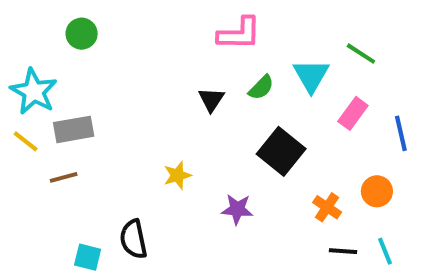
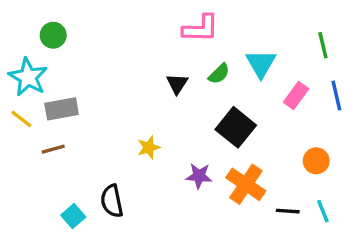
green circle: (82, 34) -> (53, 35), moved
green line: (361, 54) -> (323, 45), moved, turned 44
blue line: (401, 133) -> (336, 95), moved
orange cross: (327, 207) -> (246, 184), moved, size x1.6
cyan square: (88, 257) -> (73, 216), turned 35

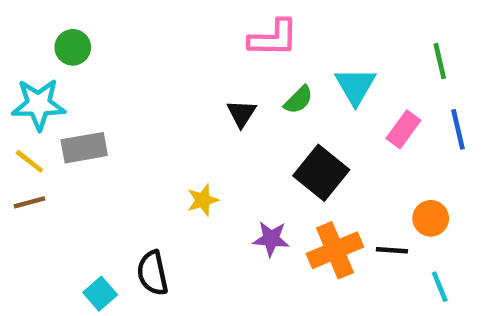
cyan star: (28, 77) -> (39, 104), turned -30
brown line: (53, 149) -> (29, 202), moved
orange cross: (246, 184) -> (335, 250), turned 33
black line: (288, 211) -> (392, 250), moved

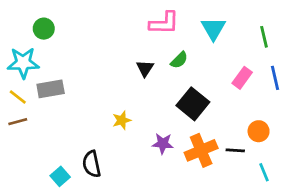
cyan triangle: (355, 86) -> (213, 29), moved

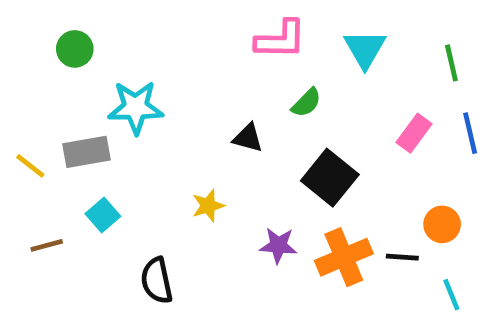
cyan star: (23, 63) -> (136, 107), moved
black triangle: (145, 68) -> (248, 138), moved, turned -48
brown line: (18, 122) -> (47, 245), moved
cyan square: (60, 176) -> (103, 215), moved

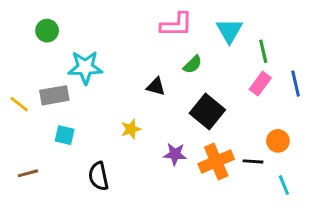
green line: (451, 63) -> (263, 51), moved
cyan square: (103, 215) -> (65, 135), turned -36
brown line: (47, 245) -> (28, 173), moved

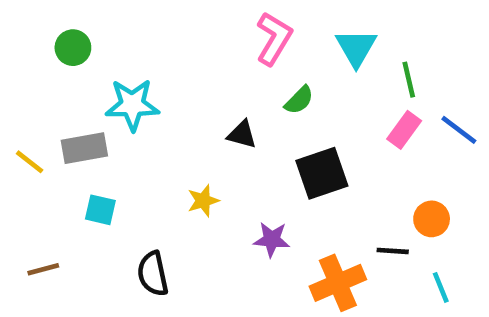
pink L-shape: (176, 25) -> (274, 38), turned -60
blue line: (296, 84) -> (459, 130), turned -40
black square: (207, 111) -> (322, 173), turned 32
orange cross: (216, 161) -> (338, 283), moved

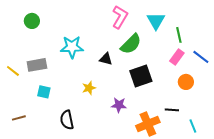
green semicircle: (299, 100) -> (131, 44), size x1.6
cyan star: (132, 105) -> (72, 47), moved
orange circle: (432, 219) -> (186, 82), moved

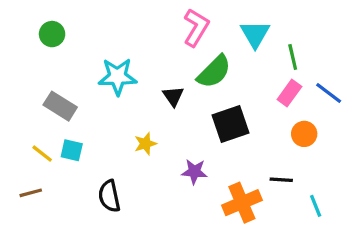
black triangle: (106, 59) -> (173, 96), turned 40
gray rectangle: (37, 65) -> (60, 106), turned 42
yellow line: (13, 71) -> (42, 154), moved

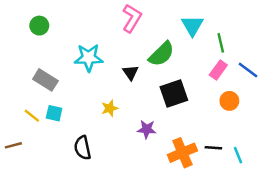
pink L-shape: (196, 27) -> (132, 18), moved
black line: (281, 180) -> (213, 148), moved
brown line: (31, 193) -> (13, 145), moved

